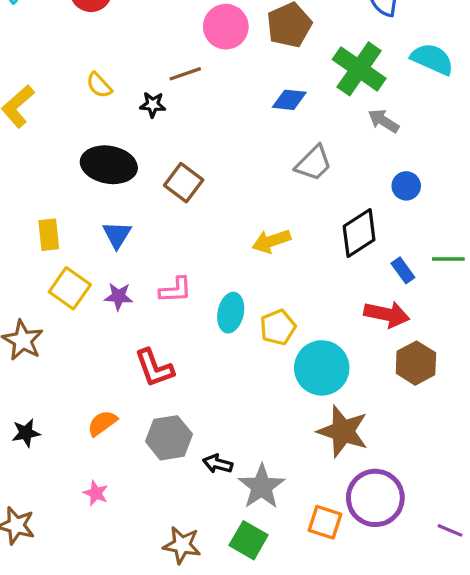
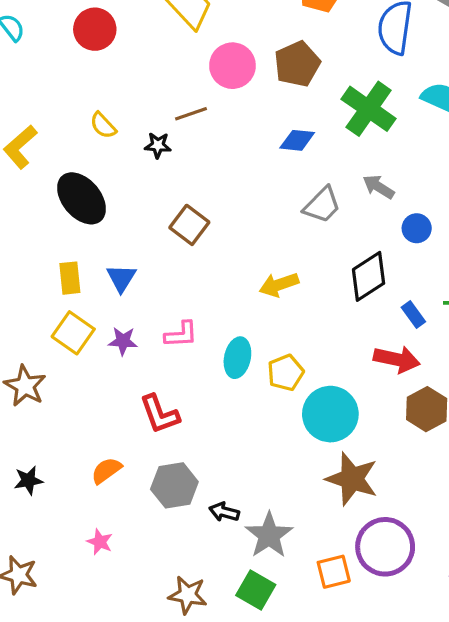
gray arrow: (383, 121) -> (378, 187), moved
black ellipse: (109, 165) -> (82, 198), moved, turned 40
yellow rectangle: (49, 235) -> (70, 278), moved
orange square: (325, 522) -> (334, 572), turned -32

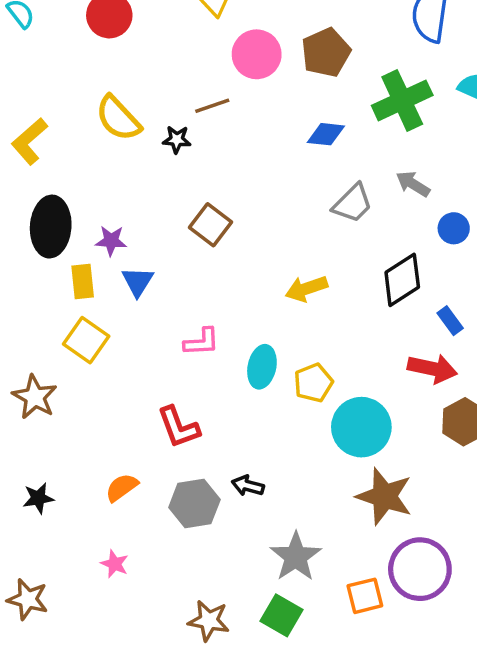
green cross: (369, 109) -> (402, 100), turned 30
yellow semicircle: (103, 125) -> (118, 118), size x1.6
black ellipse: (82, 198) -> (51, 227), moved, turned 44
purple star: (123, 341) -> (111, 241), moved
black arrow: (224, 512) -> (248, 486), moved

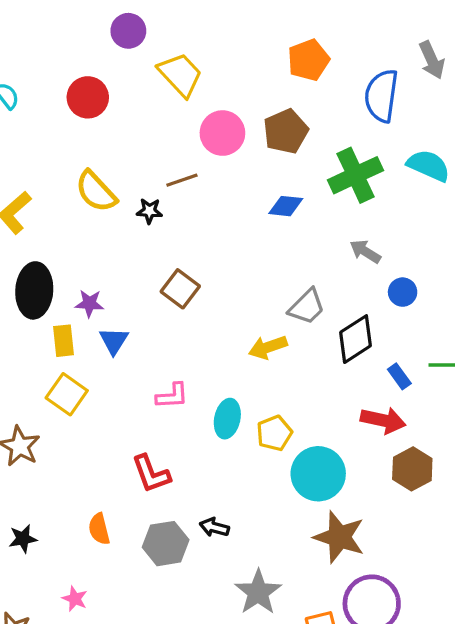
gray trapezoid: (352, 203) -> (307, 307), moved
orange semicircle: (122, 487) -> (99, 529), turned -68
pink star: (115, 564) -> (75, 599), moved

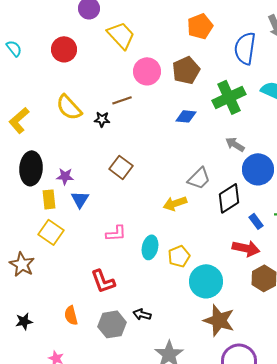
blue circle: (403, 292) -> (258, 169), size x1.8

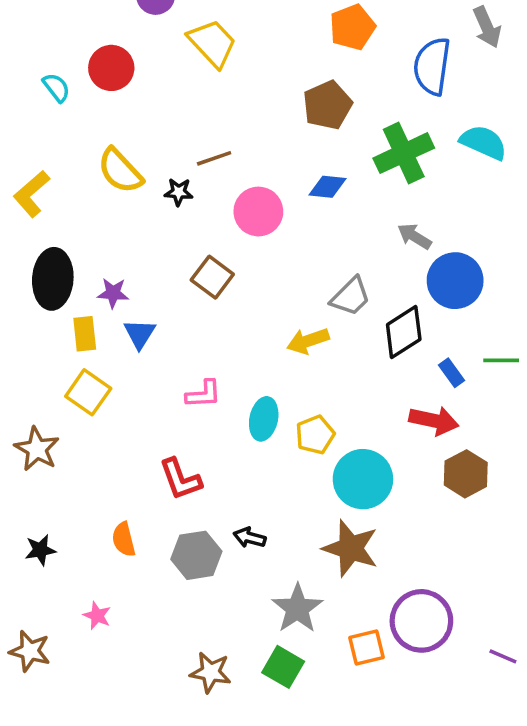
cyan semicircle: (14, 48) -> (56, 87), moved
pink circle: (147, 71) -> (258, 212), moved
brown star: (219, 320) -> (351, 548), moved

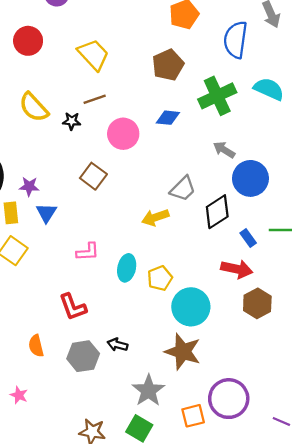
yellow trapezoid: (212, 43) -> (93, 55), moved

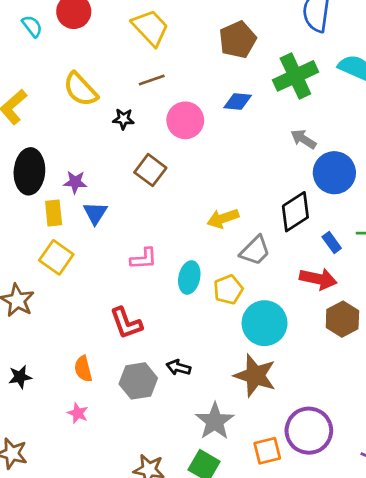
black star: (72, 121) -> (123, 119), moved
gray trapezoid: (183, 189) -> (255, 251), moved
pink star: (19, 395) -> (78, 413), moved

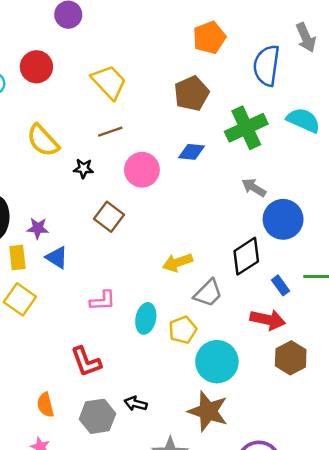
blue triangle: (95, 213) -> (57, 257), turned -30

